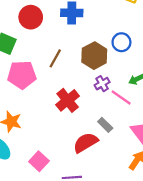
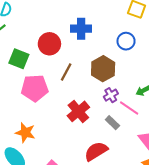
red circle: (31, 17) -> (49, 44), moved
blue circle: (121, 42) -> (126, 41), moved
gray rectangle: (105, 125) -> (112, 123), moved

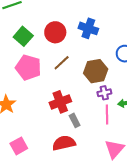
purple cross: (111, 95) -> (104, 93), moved
pink line: (129, 108) -> (107, 114), turned 36
gray rectangle: (112, 123) -> (75, 120), moved

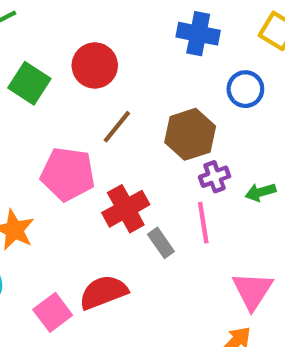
blue cross: (88, 28) -> (198, 34), moved
pink pentagon: (28, 67) -> (68, 174), moved
pink line: (107, 114) -> (203, 223), moved
red semicircle: (64, 143) -> (103, 292), moved

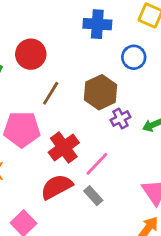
pink line: (203, 223) -> (97, 164), moved, turned 60
gray rectangle: (161, 243) -> (93, 196), moved
red semicircle: (103, 292) -> (57, 187), moved

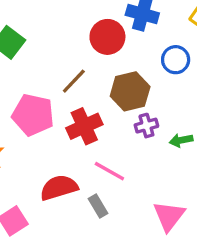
red circle: (31, 54) -> (107, 37), moved
red cross: (64, 148) -> (84, 126), moved
pink line: (97, 164) -> (109, 171), turned 64

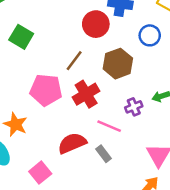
purple cross: (146, 126) -> (134, 107), moved

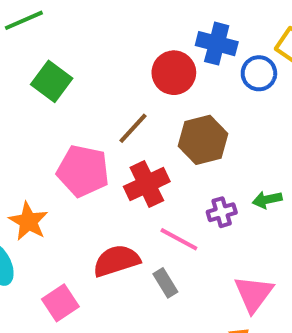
blue circle: (150, 35) -> (259, 73), moved

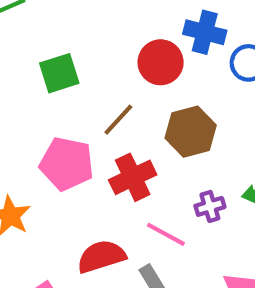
green square: (52, 81) -> (59, 73), moved, turned 36

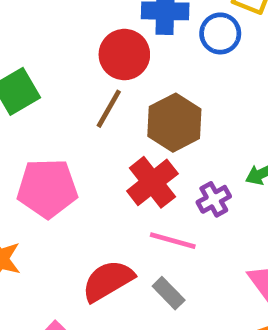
brown line: (118, 120) -> (109, 109), moved
red cross: (133, 177) -> (152, 182), moved

